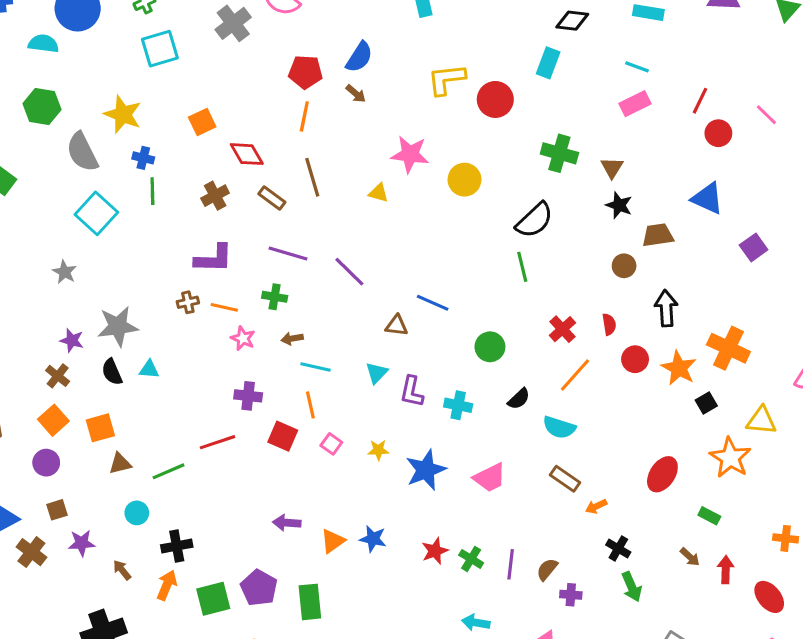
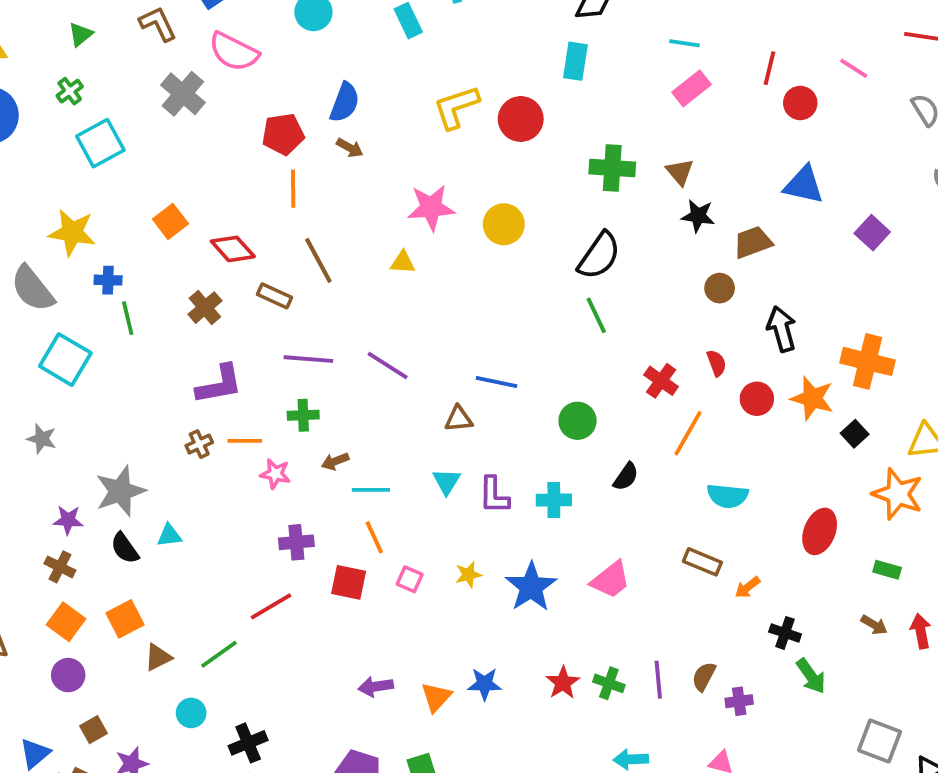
cyan semicircle: (559, 427) -> (728, 496), moved

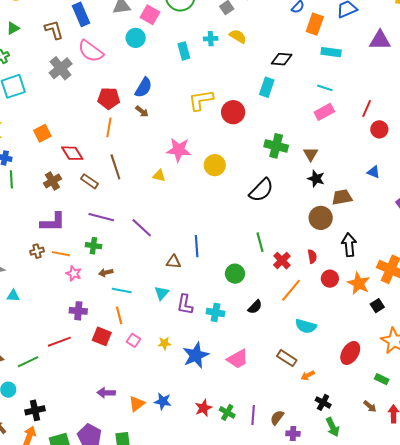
blue triangle: (804, 185) -> (374, 172), size x0.6
brown circle: (720, 288) -> (321, 218), size x1.5
green line: (596, 315) -> (260, 242), moved
blue line: (497, 382) -> (197, 246), turned 65

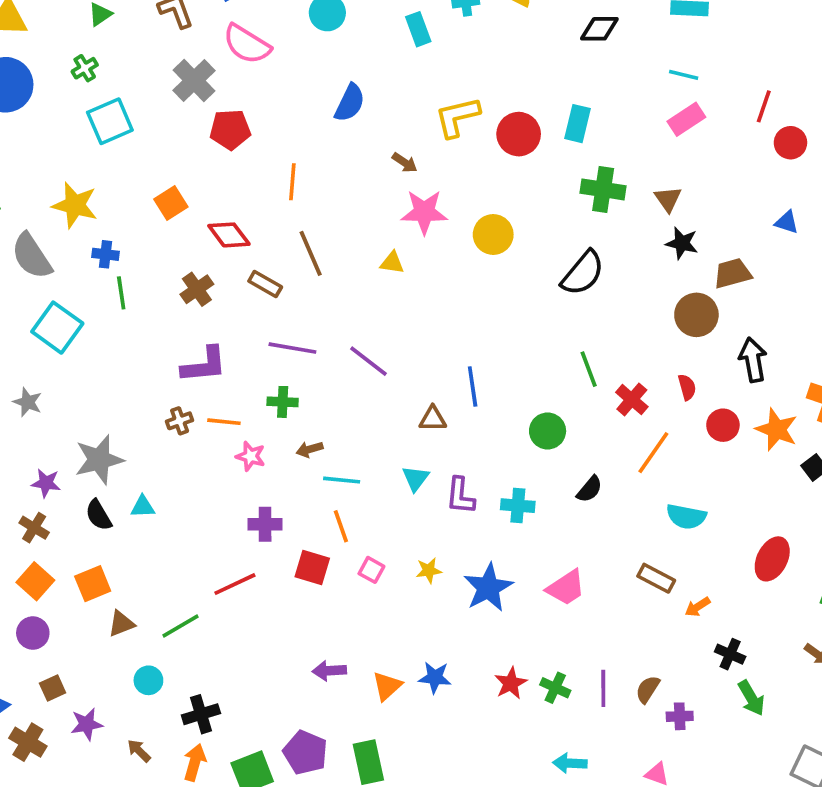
cyan rectangle: (267, 87) -> (578, 124), moved
red pentagon: (109, 98) -> (230, 130), moved
brown arrow: (142, 111) -> (405, 163), moved

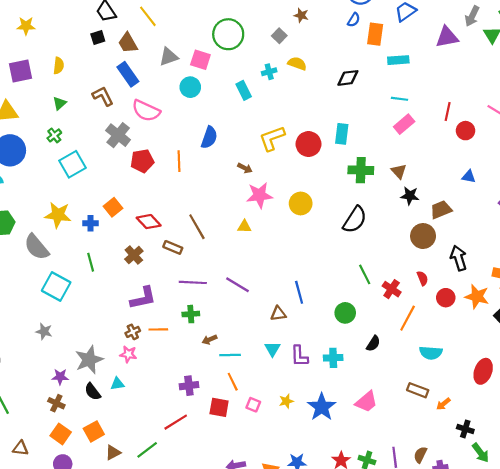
orange line: (292, 182) -> (179, 161), moved
blue cross: (106, 254) -> (90, 223), moved
pink star: (251, 456) -> (128, 354), moved

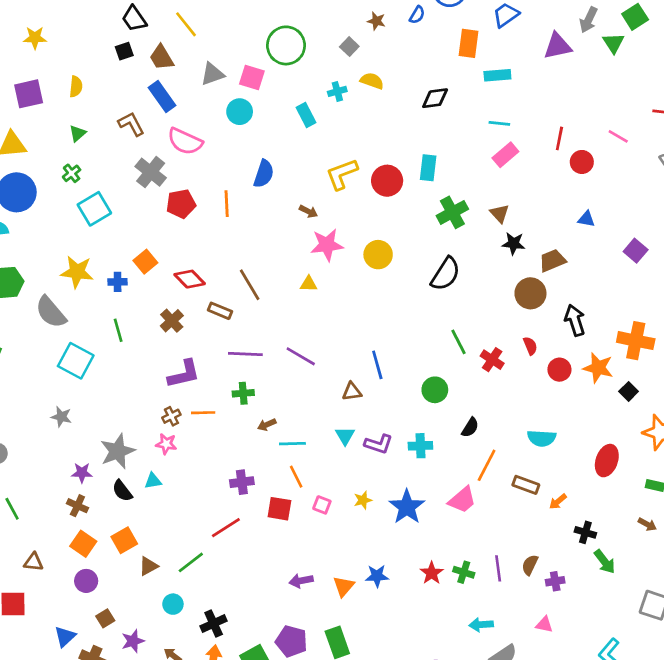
blue semicircle: (354, 20) -> (417, 15), moved
green cross: (361, 170) -> (452, 212), turned -30
orange line: (408, 318) -> (487, 465), moved
purple L-shape: (299, 356) -> (379, 444), turned -70

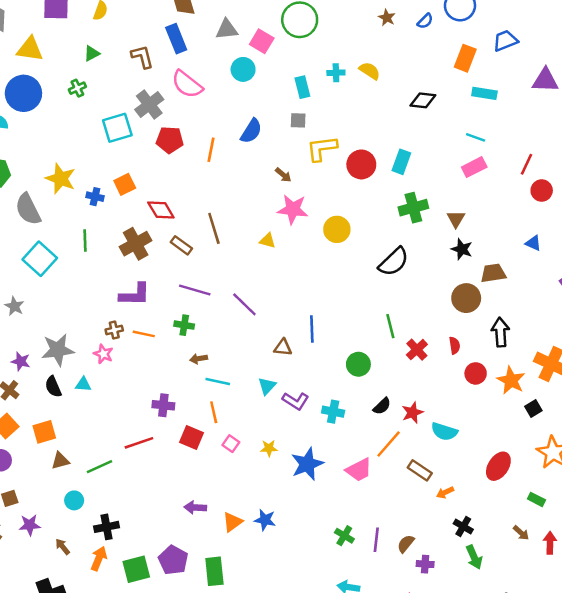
gray square: (349, 47) -> (298, 120), moved, turned 35
cyan square: (94, 209) -> (117, 128), moved
brown cross: (172, 321) -> (136, 244), size x1.4
red star: (432, 573) -> (412, 413), moved

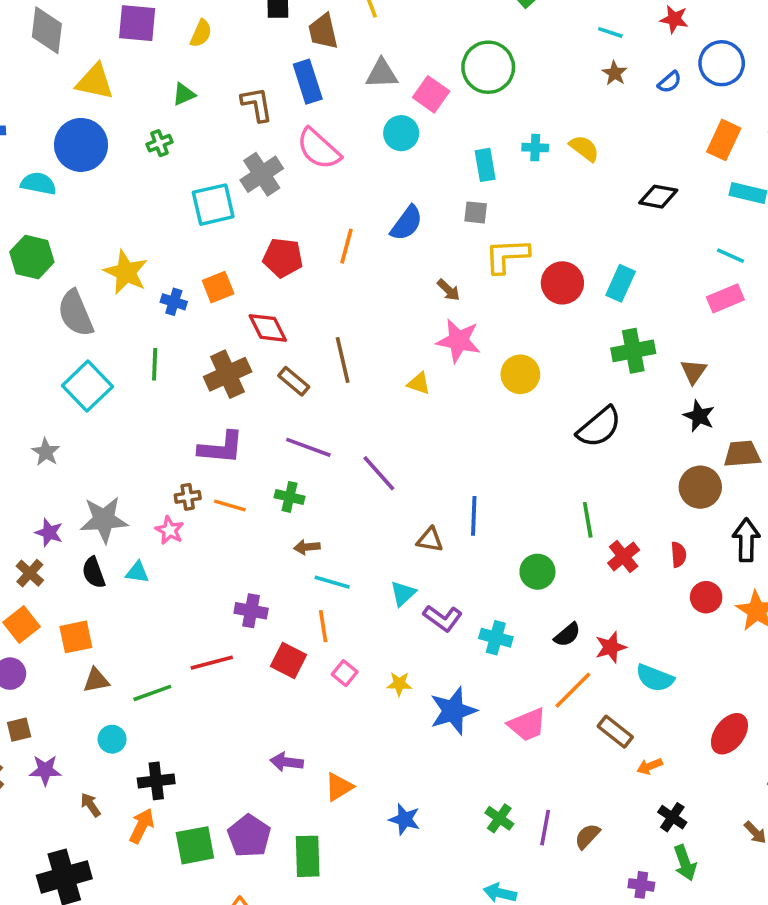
red pentagon: (170, 140) -> (283, 258), moved
blue star: (265, 520) -> (405, 819), moved
purple cross: (425, 564) -> (641, 885), moved

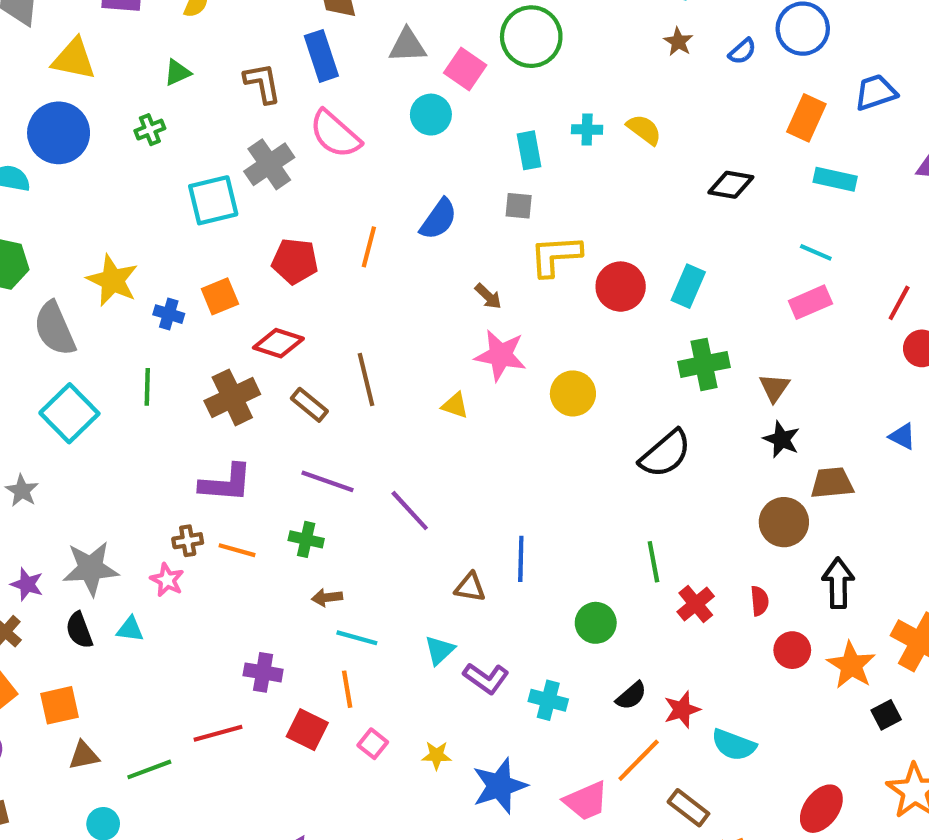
red diamond: (268, 328) -> (278, 343), turned -45

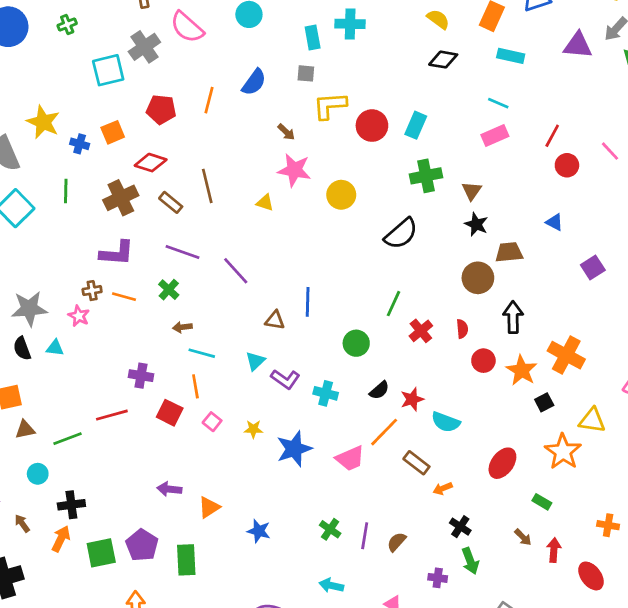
cyan cross: (587, 129) -> (350, 24), size x1.5
yellow semicircle: (644, 130) -> (438, 19), moved
green cross: (306, 539) -> (169, 290), turned 30
green line: (653, 562) -> (393, 304), turned 35

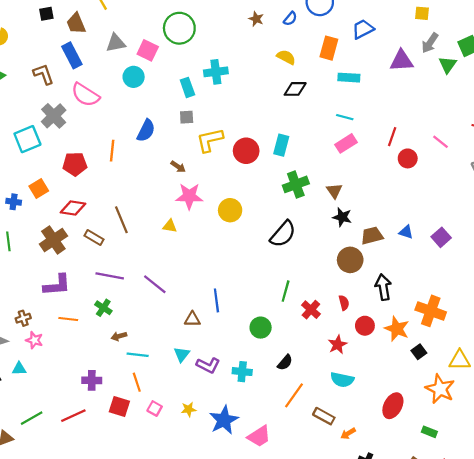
blue triangle: (554, 222) -> (406, 232), moved
brown cross: (92, 291) -> (23, 318), moved
red star: (412, 399) -> (338, 345), moved
green line: (67, 439) -> (32, 418), moved
pink trapezoid: (350, 458) -> (259, 436), moved

